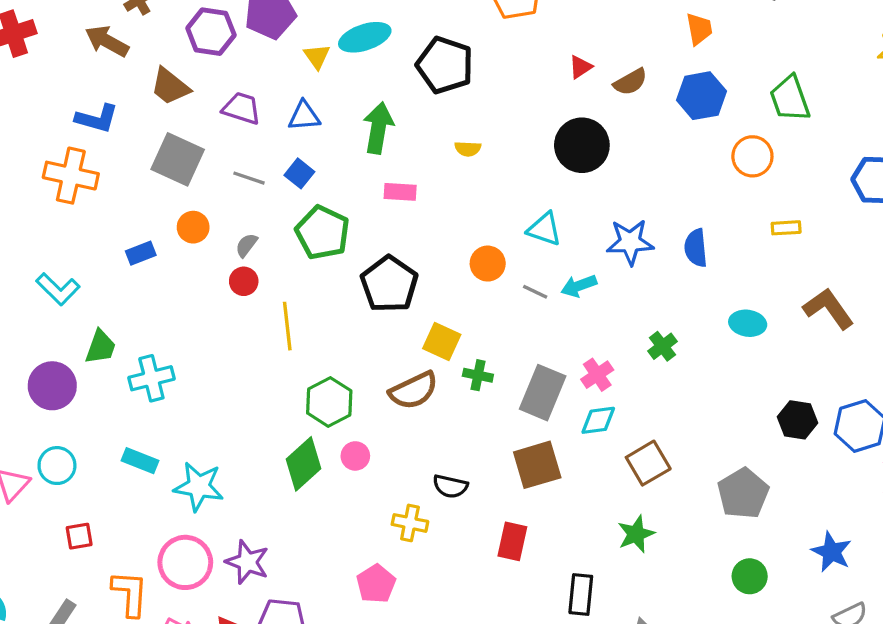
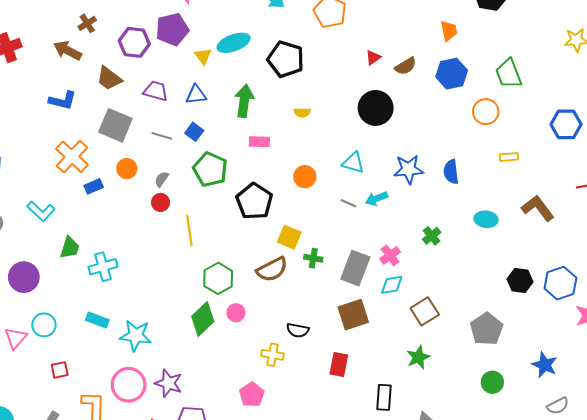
orange cross: (71, 176) -> (72, 157), moved, turned 32
orange circle: (488, 264) -> (305, 177), moved
purple circle: (52, 386) -> (24, 277), moved

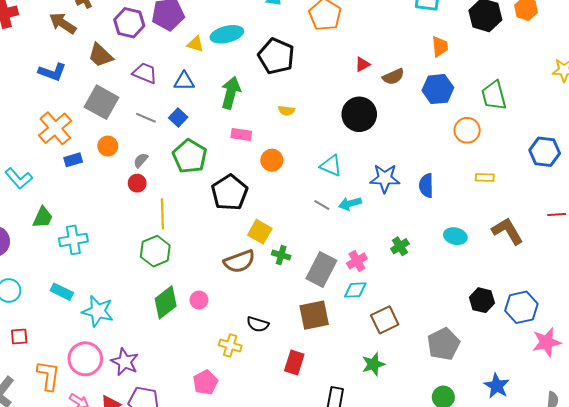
yellow triangle: (203, 56) -> (195, 44), turned -42
orange circle: (305, 177) -> (272, 160), moved
green hexagon: (218, 278) -> (155, 251), moved

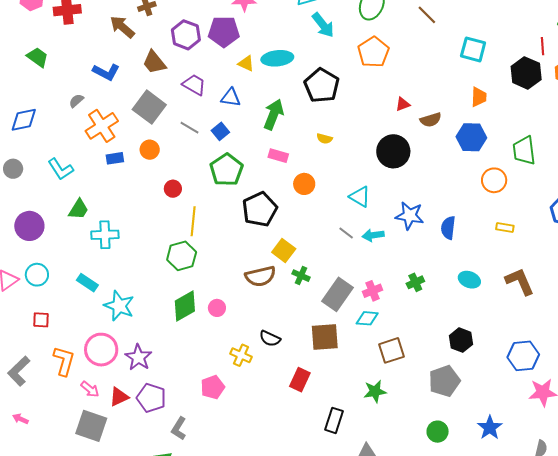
gray semicircle: (141, 160) -> (76, 101), moved
black hexagon: (482, 300) -> (461, 340), moved

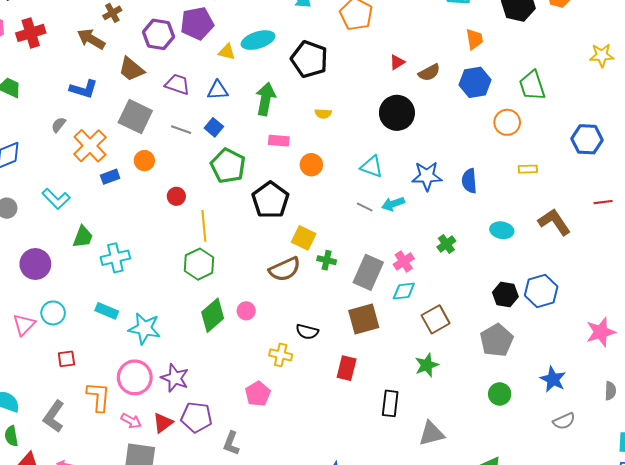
blue hexagon: (523, 356) -> (541, 291), moved

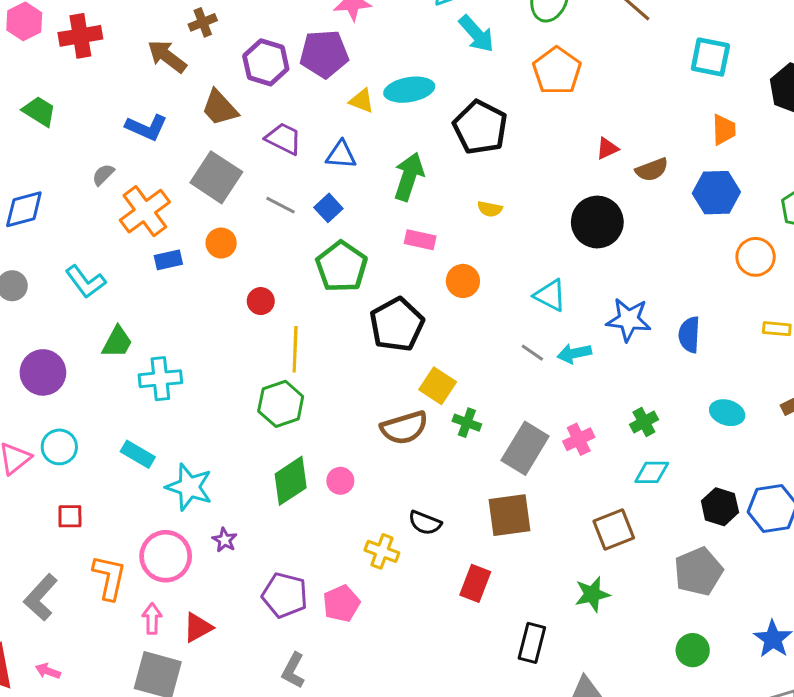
cyan diamond: (404, 291) -> (652, 472), moved
purple star: (175, 378) -> (225, 540), moved, size x0.6
purple pentagon: (196, 417) -> (285, 595), moved
pink arrow: (131, 421) -> (152, 619), turned -126

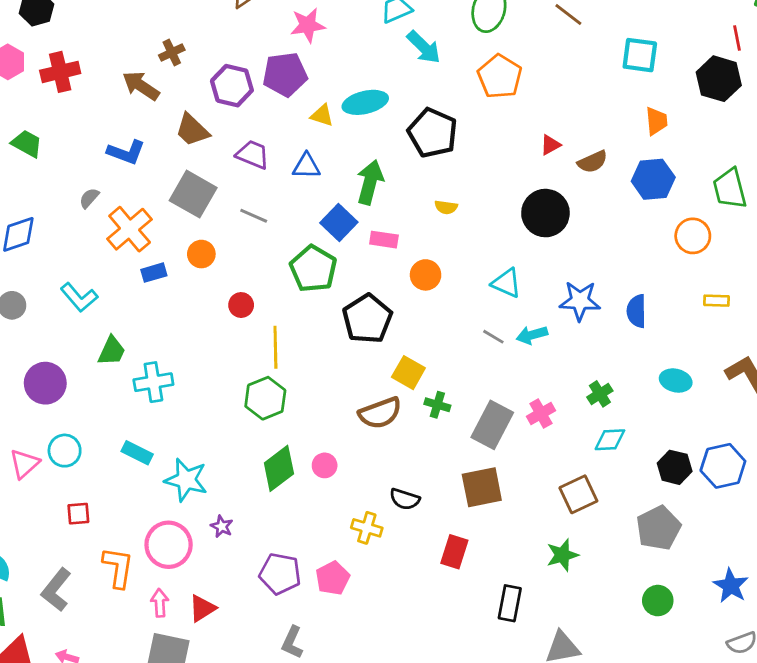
blue square: (328, 208) -> (339, 223), moved, size x1.4

